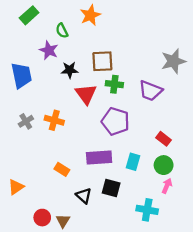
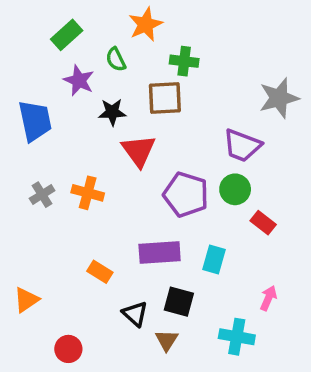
green rectangle: (29, 15) -> (67, 35), moved
green semicircle: (62, 31) -> (116, 59), moved
green cross: (114, 84) -> (184, 61), moved
green circle: (164, 165) -> (235, 189), moved
brown triangle: (63, 221) -> (167, 340), moved

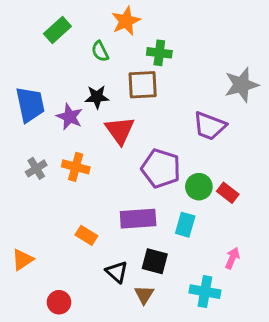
purple star: (79, 81) -> (70, 117), moved
green circle: (235, 189) -> (199, 187), moved

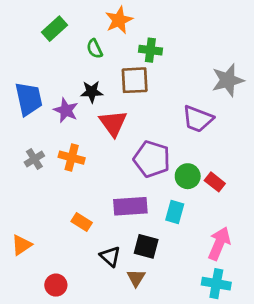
pink arrow: (232, 258) -> (219, 244), size x1.6
cyan cross: (205, 292) -> (216, 284), moved

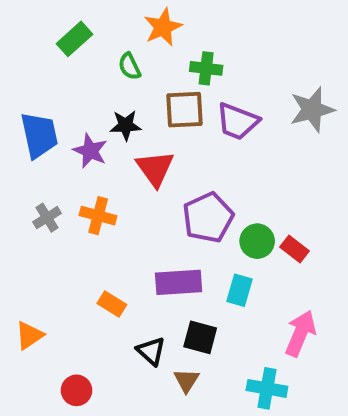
purple trapezoid: (198, 119) -> (237, 121), moved
purple pentagon: (152, 159) -> (208, 218), turned 30
cyan cross: (216, 284) -> (267, 388), moved

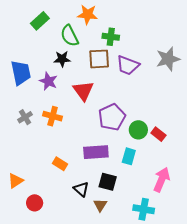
orange star: (163, 27) -> (88, 14), turned 30
green semicircle: (130, 66) -> (70, 36), size x1.5
black star: (126, 125) -> (62, 59), moved
red circle: (76, 390) -> (35, 203), moved

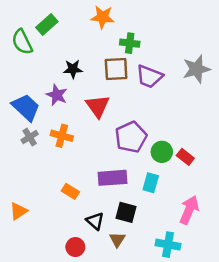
green semicircle: (70, 36) -> (22, 42), moved
blue trapezoid: (21, 73) -> (26, 107), moved, turned -35
red circle: (35, 203) -> (75, 247), moved

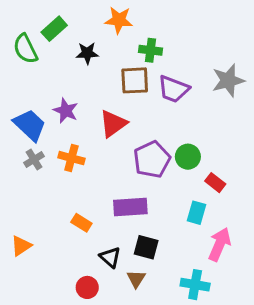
black star: (73, 69) -> (87, 53), moved
red triangle: (98, 106) -> (113, 124), turned 30
green circle: (162, 152) -> (188, 157), moved
cyan rectangle: (151, 183) -> (196, 213), moved

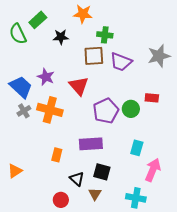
red triangle: (113, 124) -> (79, 86), turned -35
orange cross: (71, 158) -> (50, 110), size x1.4
red rectangle: (215, 183) -> (152, 98), moved, turned -32
orange rectangle: (81, 223) -> (57, 155), turned 72

